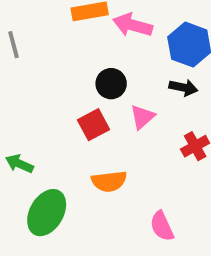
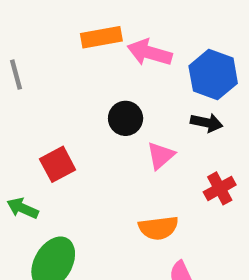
red square: (94, 125) -> (58, 164), moved
orange semicircle: (109, 181) -> (158, 228), moved

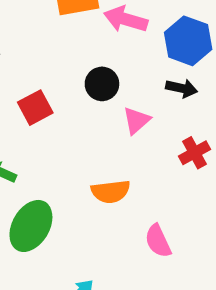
red square: (58, 164) -> (35, 108), moved
orange semicircle: (158, 228) -> (111, 192), moved

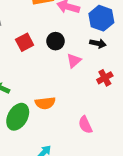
red square: (35, 108) -> (25, 42), moved
orange semicircle: (111, 192) -> (45, 103), moved

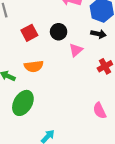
orange semicircle: (45, 103) -> (34, 66), moved
pink semicircle: (85, 125) -> (100, 111), moved

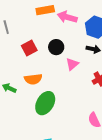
green ellipse: (23, 103) -> (45, 103), moved

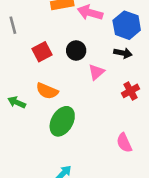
orange semicircle: (33, 79) -> (47, 91), turned 30

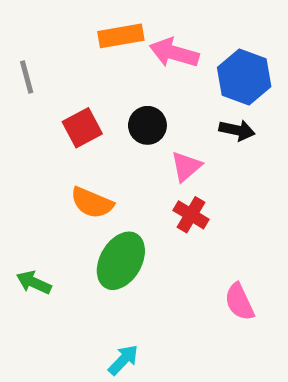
red cross: (130, 91) -> (191, 215), moved, turned -30
green arrow: (17, 102) -> (34, 283), moved

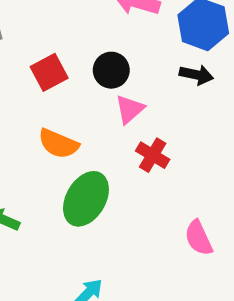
pink triangle: (186, 166) -> (130, 109), moved

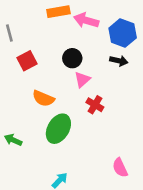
red square: (49, 72) -> (27, 61), moved
pink semicircle: (199, 238) -> (120, 168), moved

